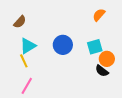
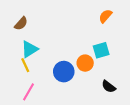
blue circle: (63, 45) -> (64, 72), moved
orange circle: (107, 59) -> (85, 63), moved
black semicircle: (102, 71) -> (109, 87), moved

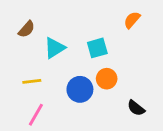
cyan triangle: (30, 49) -> (55, 48), moved
cyan square: (101, 50) -> (97, 48), moved
yellow line: (25, 65) -> (32, 81), turned -72

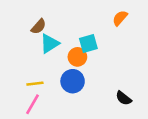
brown semicircle: (27, 29) -> (39, 27), moved
orange circle: (107, 79) -> (77, 57), moved
yellow line: (32, 81) -> (35, 84), moved

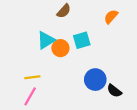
brown semicircle: (39, 27) -> (64, 11), moved
orange circle: (77, 57) -> (60, 48), moved
blue circle: (73, 81) -> (95, 80), moved

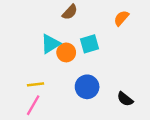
blue circle: (95, 80) -> (87, 87), moved

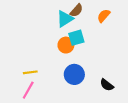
brown semicircle: (70, 12) -> (76, 10), moved
cyan triangle: (50, 44) -> (65, 19), moved
orange circle: (66, 52) -> (66, 45), moved

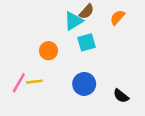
orange circle: (66, 45) -> (49, 51), moved
pink line: (28, 90) -> (19, 83), moved

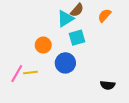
blue circle: (84, 84) -> (65, 63), moved
black semicircle: (121, 96) -> (108, 85), turned -32

